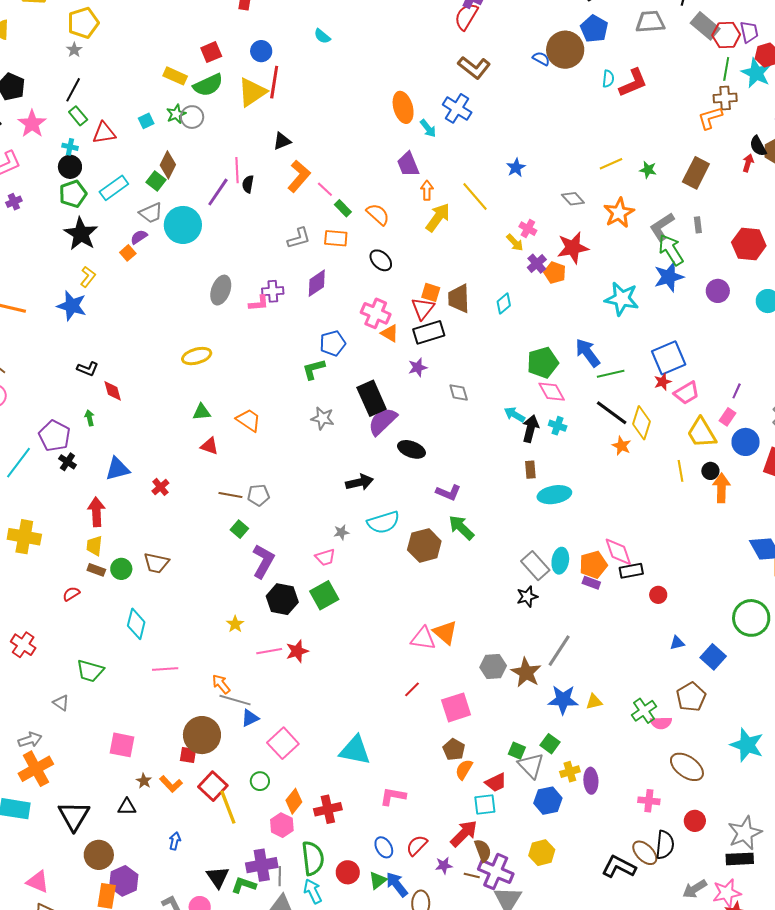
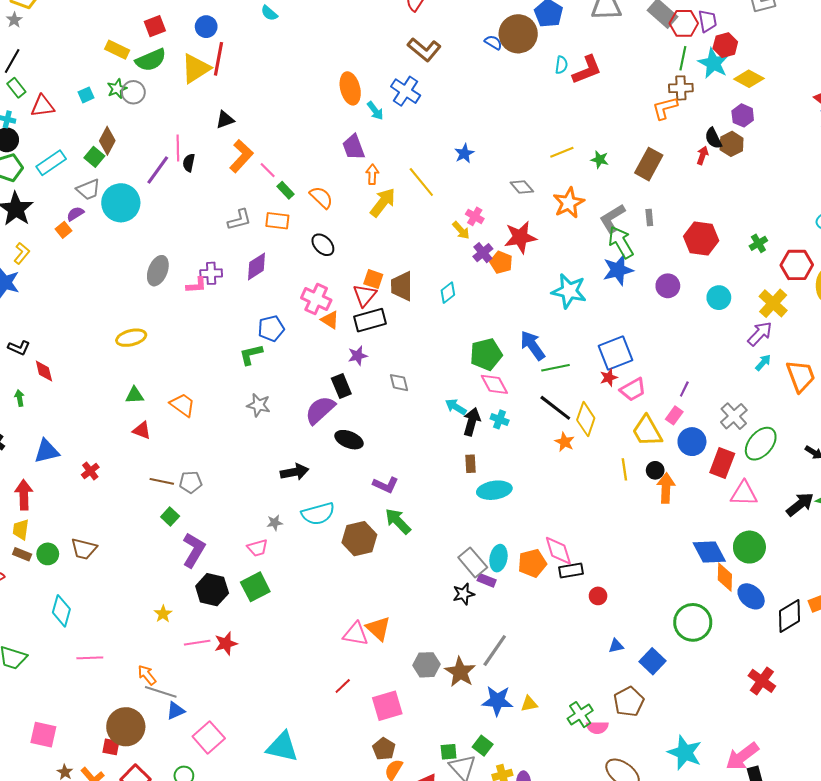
black rectangle: (372, 398) -> (341, 386), moved, size x0.7
purple rectangle: (591, 583) -> (487, 580), moved
green square: (517, 751) -> (449, 752), turned -30

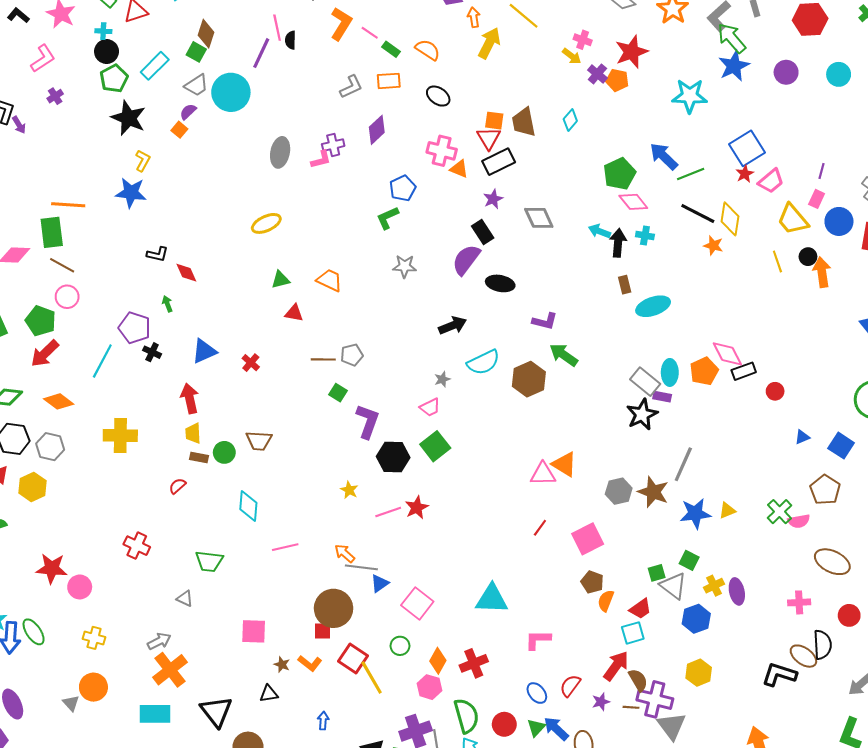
gray diamond: (399, 383) -> (539, 218), size x1.4
black star: (464, 594) -> (642, 414), size x1.4

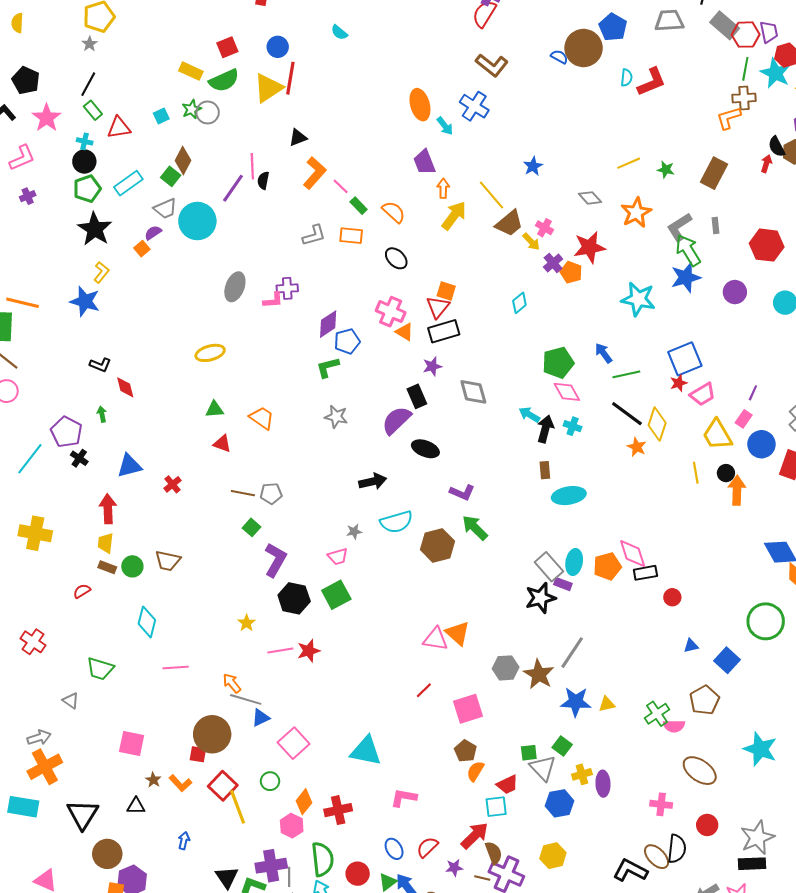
brown trapezoid: (524, 122) -> (509, 223), moved, turned -128
purple diamond: (377, 130) -> (328, 324), moved
blue arrow: (664, 156) -> (603, 353), size x0.7

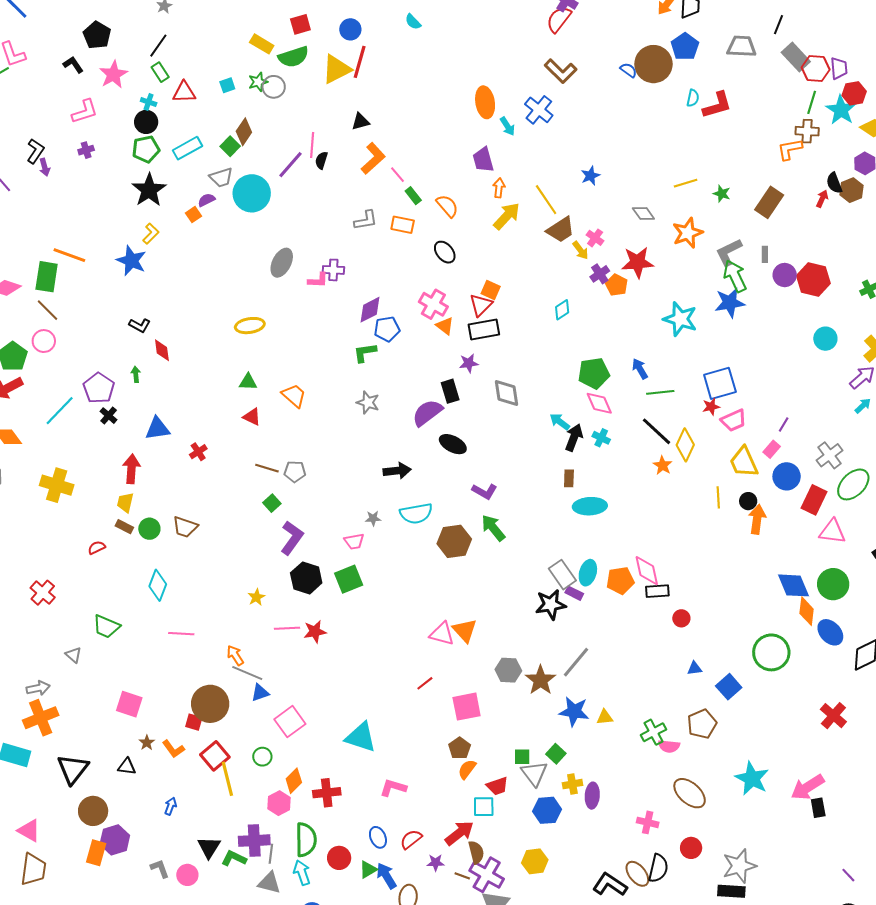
purple circle: (735, 292) -> (785, 275), moved

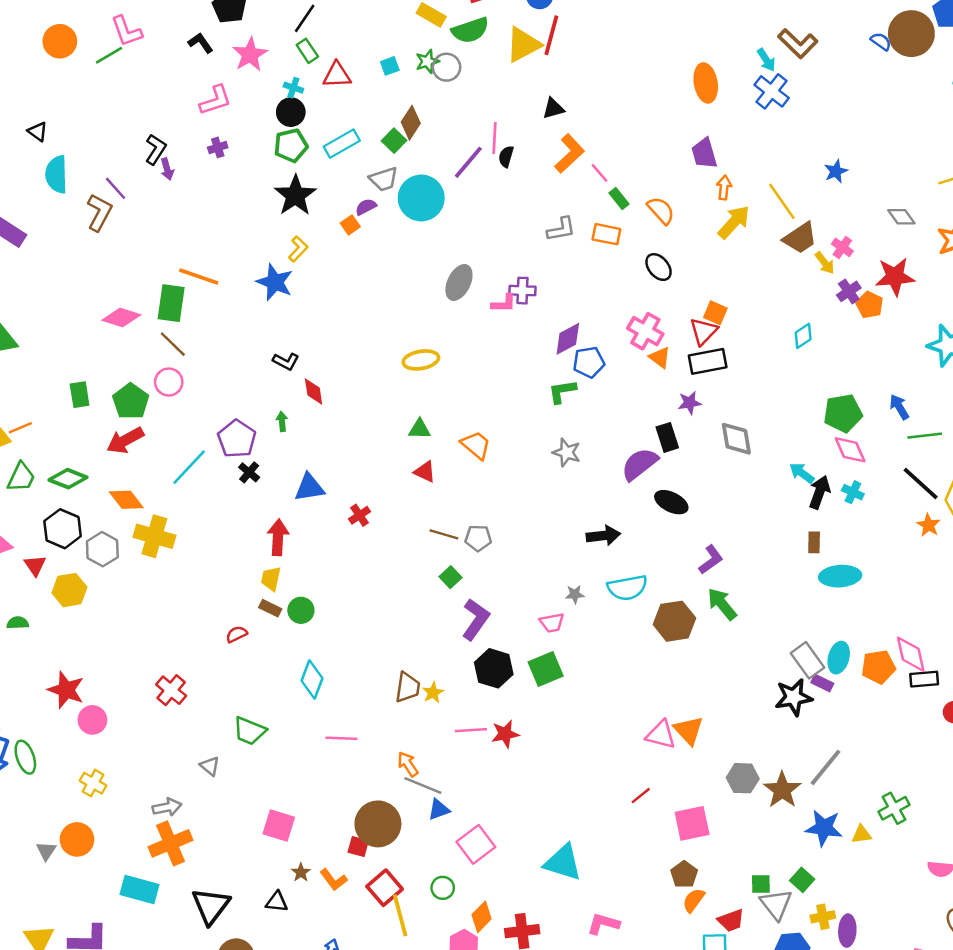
cyan arrow: (507, 126) -> (766, 60), moved
yellow cross: (57, 485) -> (154, 536), moved
purple L-shape: (485, 491) -> (711, 560), turned -65
brown trapezoid: (185, 527) -> (408, 687), moved, turned -100
green cross: (653, 732) -> (894, 808), moved

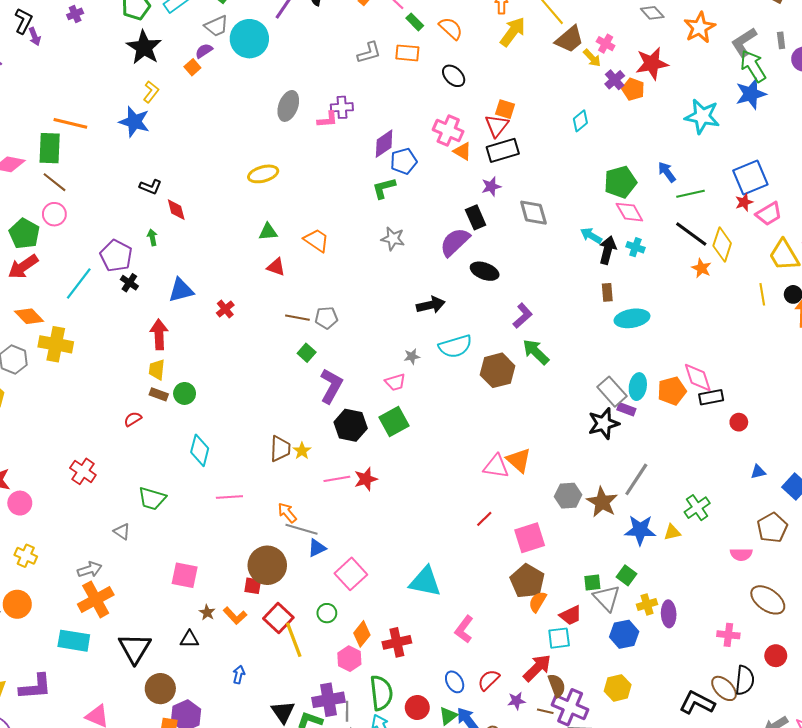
brown pentagon: (684, 874) -> (527, 581), size x1.5
pink L-shape: (603, 924) -> (464, 629), turned -64

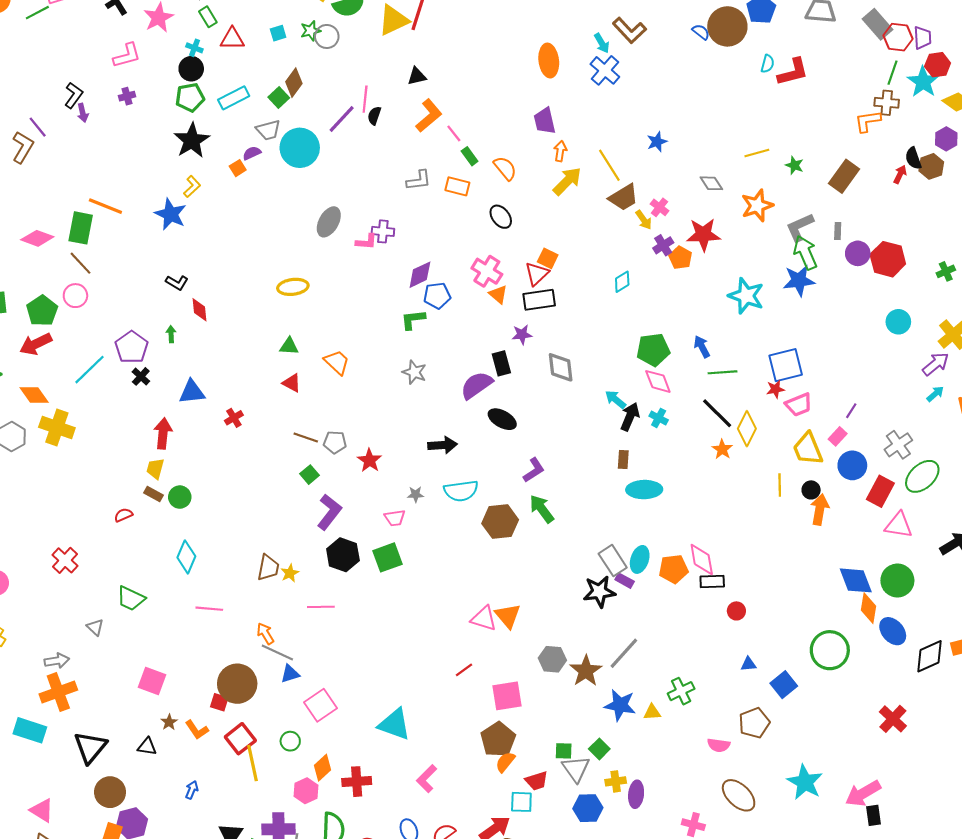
red star: (366, 479) -> (370, 460), moved, turned -30

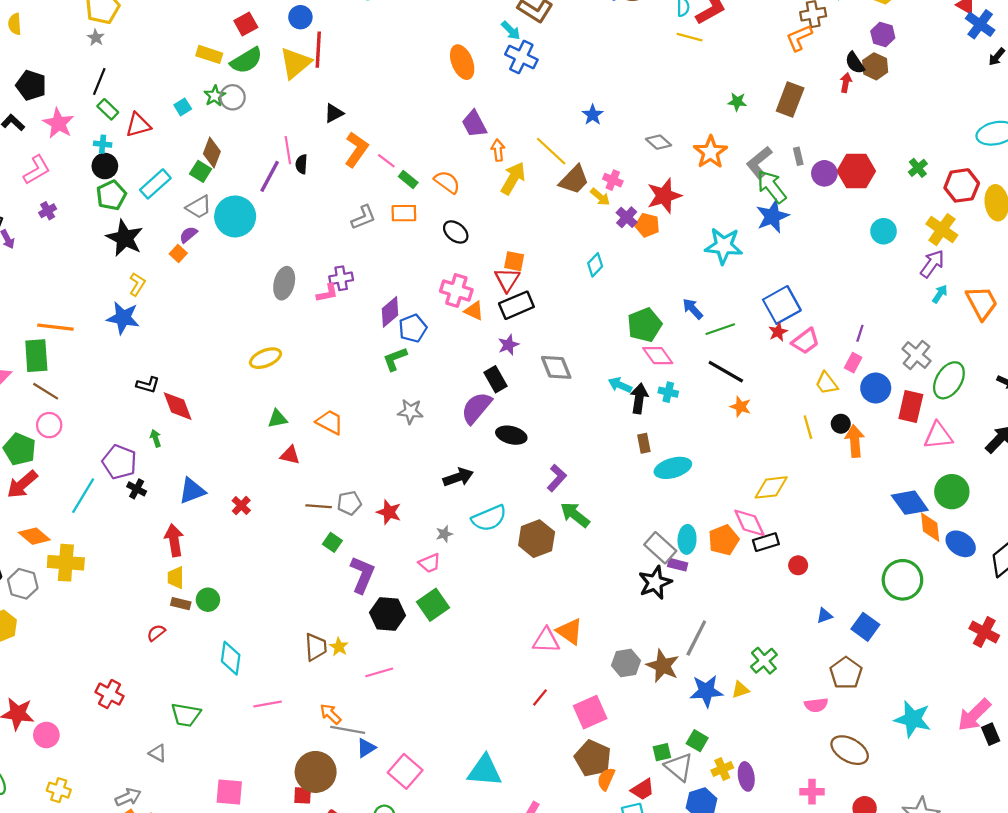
yellow line: (757, 153) -> (690, 37), moved, turned 45
red diamond: (199, 310) -> (178, 406), size x1.4
yellow diamond: (747, 429) -> (771, 487), moved, turned 72
yellow trapezoid: (808, 449) -> (827, 383), size x0.7

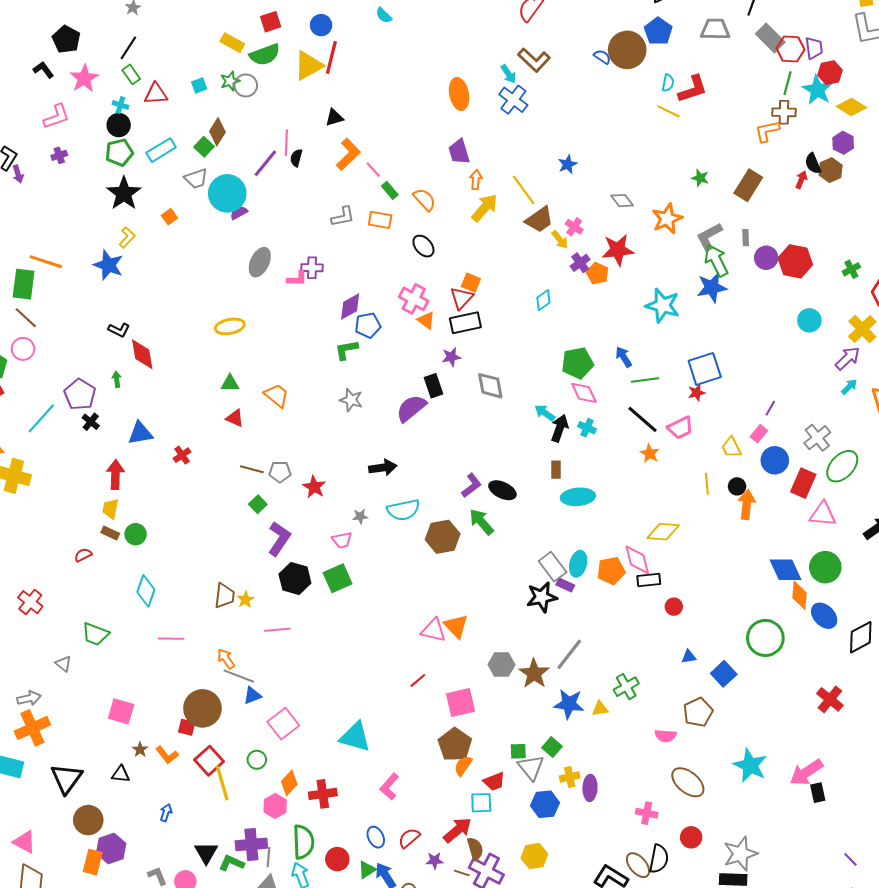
purple semicircle: (188, 235) -> (239, 213), moved
pink trapezoid: (806, 341) -> (680, 428), moved
black ellipse: (511, 435) -> (502, 490), moved

